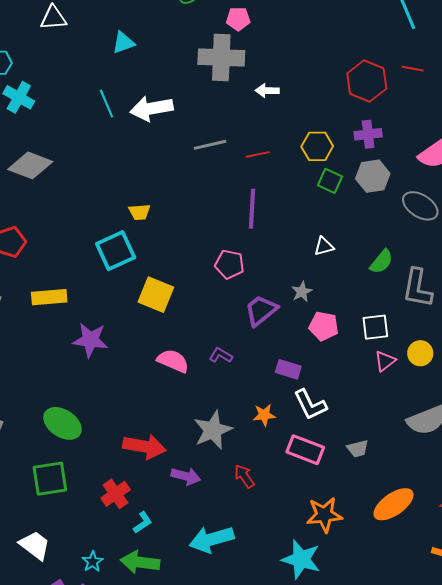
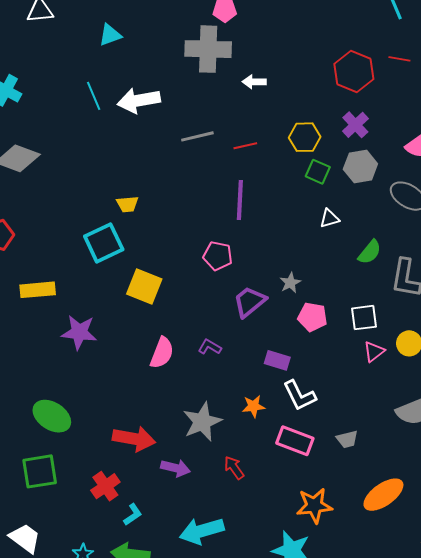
purple cross: (368, 134) -> (355, 125), turned -36
white triangle: (324, 246) -> (330, 218), moved
pink semicircle: (173, 361) -> (162, 353), turned 88

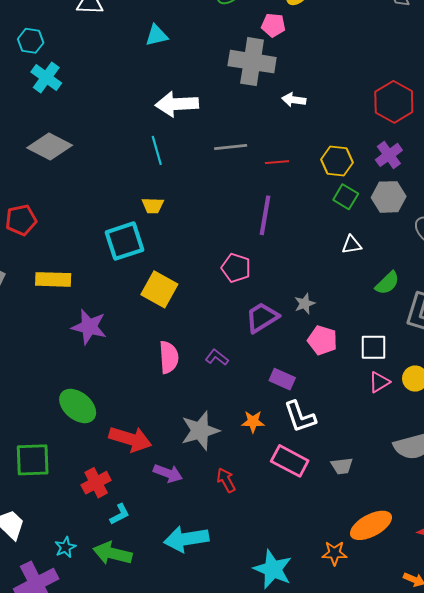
cyan line: (94, 96) -> (157, 150), moved
pink semicircle: (162, 353) -> (169, 357), turned -32
green ellipse: (52, 416) -> (78, 406), moved
orange star: (314, 506) -> (334, 553), moved, size x0.7

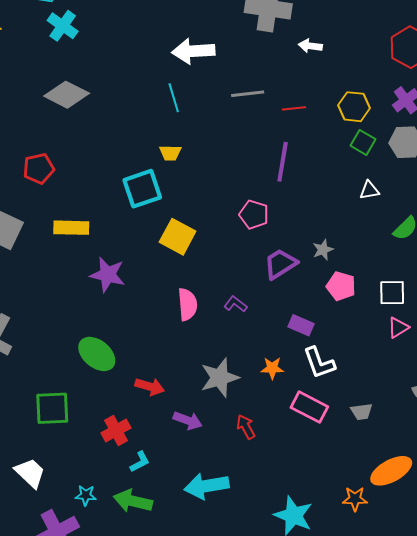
red arrow: (130, 439) -> (150, 387), size x0.7
cyan star: (65, 547) -> (86, 495), turned 30

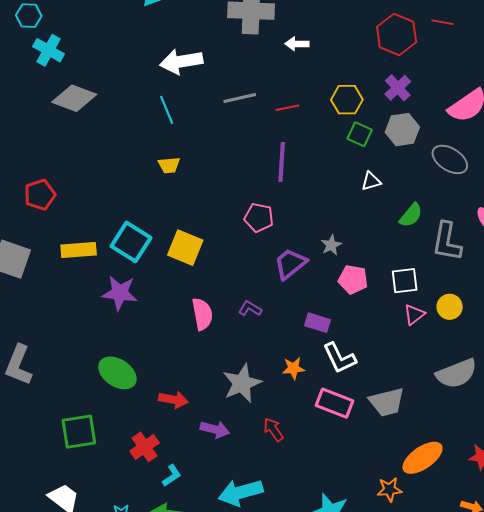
gray diamond: (67, 95) -> (74, 98), moved
cyan square: (142, 189) -> (131, 242), moved, turned -33
gray trapezoid: (362, 412) -> (387, 402), size x1.6

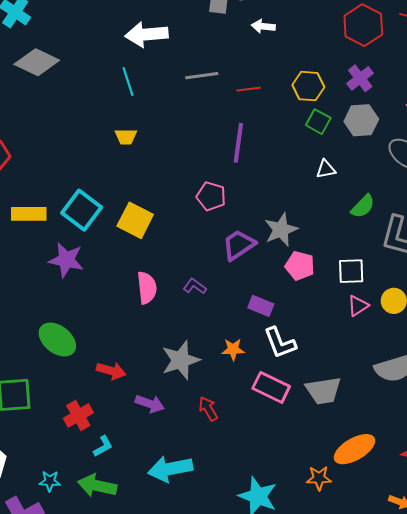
gray star: (331, 245) -> (281, 230), size x1.6

